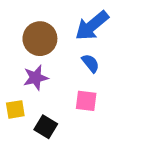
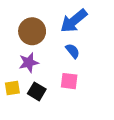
black square: (46, 127) -> (37, 91), moved

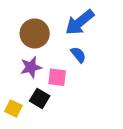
pink square: (69, 81) -> (57, 77), moved
yellow square: (12, 88) -> (13, 108), moved, turned 35

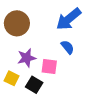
brown circle: (35, 33) -> (17, 23), moved
yellow square: (13, 108) -> (11, 78), moved

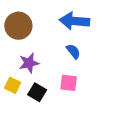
blue arrow: (69, 19) -> (74, 21), turned 44
pink square: (49, 66) -> (69, 83), moved

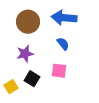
brown circle: (18, 26) -> (28, 22), moved
yellow square: (13, 85) -> (11, 87), moved, turned 32

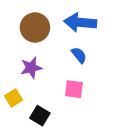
black square: (32, 79) -> (40, 116), moved
yellow square: (11, 87) -> (14, 98), moved

